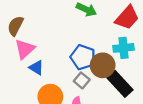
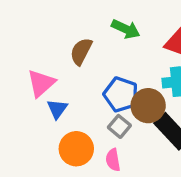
brown semicircle: (15, 26) -> (81, 51), moved
blue triangle: (36, 68) -> (57, 109), turned 35

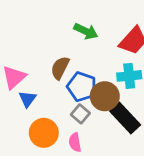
brown semicircle: (81, 51) -> (60, 68), moved

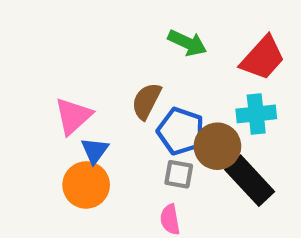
gray square: (80, 114) -> (179, 174), turned -30
orange circle: (44, 133) -> (86, 185), moved

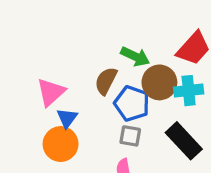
green arrow: (187, 43) -> (135, 56), moved
brown circle: (217, 146) -> (159, 82), moved

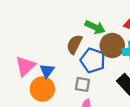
pink triangle: (51, 92) -> (25, 66), moved
gray square: (130, 136) -> (82, 84), moved

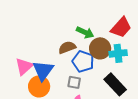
brown semicircle: (74, 44) -> (67, 47), turned 42
blue triangle: (47, 71) -> (43, 70), size x1.6

